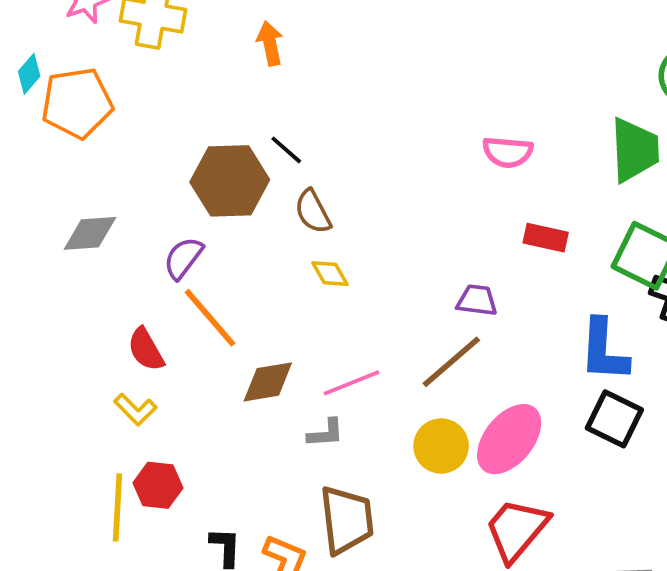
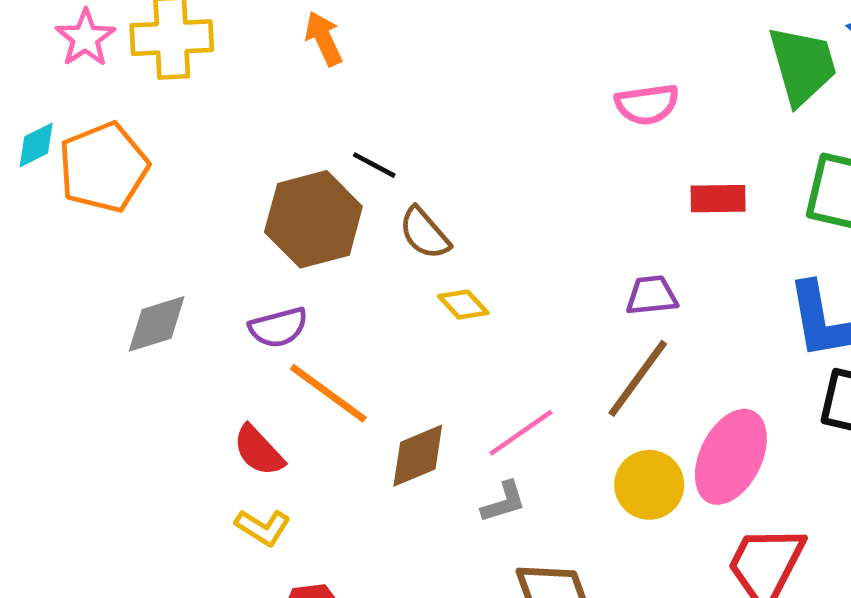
cyan diamond: (29, 74) -> (36, 145), turned 36
purple semicircle: (183, 258) -> (278, 327), turned -129

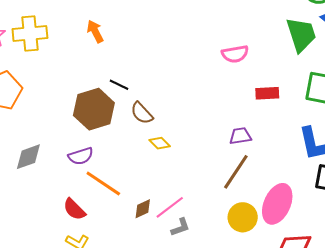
pink line: (521, 433) -> (170, 207), moved
brown diamond: (418, 456) -> (143, 209), size x0.7

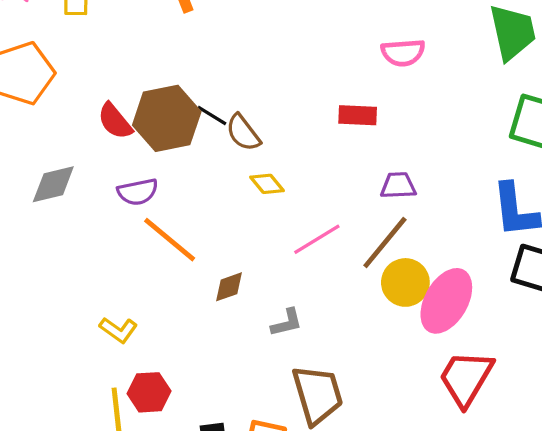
black line: (119, 85) -> (212, 116), moved
red rectangle: (267, 93) -> (358, 115), moved
pink line: (170, 207) -> (317, 239), moved
red semicircle: (74, 209) -> (115, 121), moved
yellow circle: (243, 217) -> (405, 282), moved

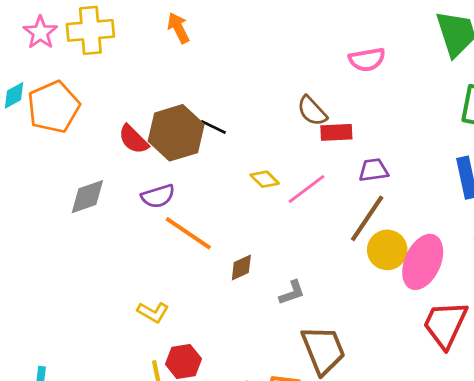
red rectangle: (358, 115) -> (336, 132), moved
brown semicircle: (243, 133) -> (312, 111), moved
pink line: (317, 239) -> (307, 189), moved

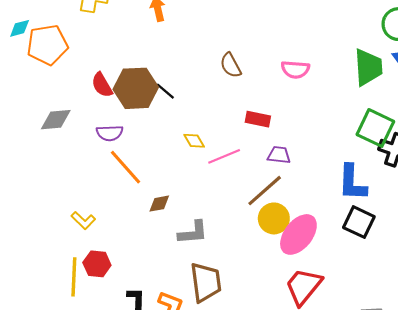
brown semicircle: (312, 111) -> (231, 65), moved
gray L-shape: (292, 293) -> (193, 233), size x1.4

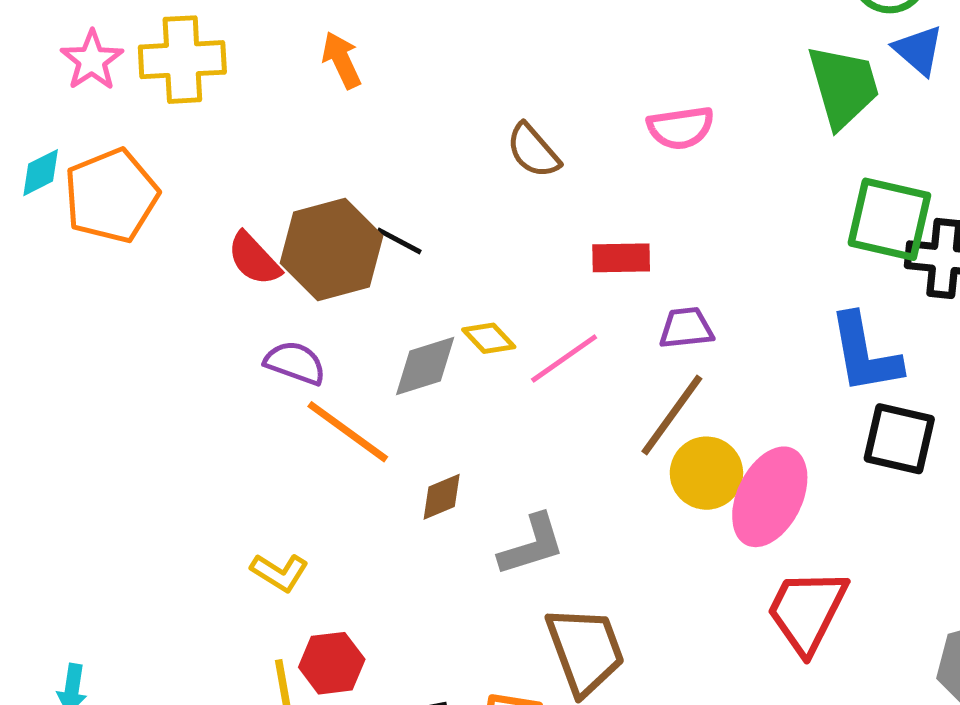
gray diamond: (56, 120) -> (425, 366), moved
purple semicircle: (110, 133) -> (295, 363), turned -145

